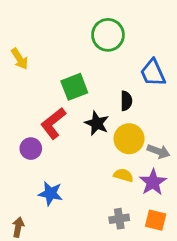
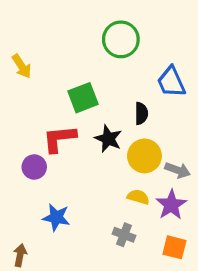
red L-shape: (53, 123) -> (59, 139), turned 32
gray cross: (119, 219) -> (124, 235), moved, turned 30

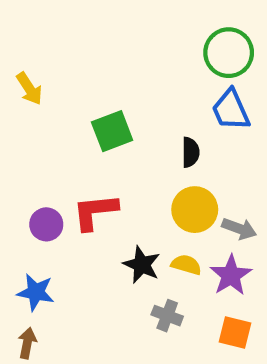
green circle: (121, 39) -> (229, 53), moved
red L-shape: (59, 139) -> (95, 212), moved
black star: (108, 139) -> (142, 265), moved
blue star: (56, 217) -> (36, 292), moved

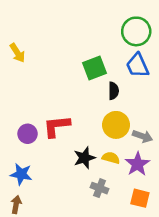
green square: (112, 131) -> (95, 68), moved
black star: (142, 265) -> (84, 158), turned 30

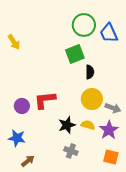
green circle: (136, 31) -> (84, 25), moved
blue trapezoid: (137, 66) -> (109, 33), moved
gray cross: (100, 188) -> (71, 151), moved
brown arrow: (16, 205) -> (28, 161), moved, turned 40

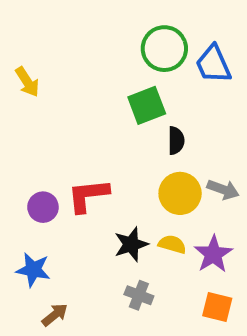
gray arrow: (113, 108) -> (223, 190), moved

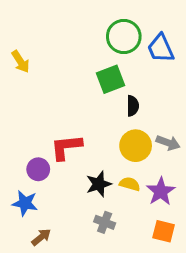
purple circle: (43, 207) -> (38, 169), moved

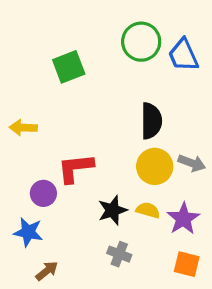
yellow arrow: (21, 62) -> (23, 128), moved, turned 125
green square: (111, 79) -> (69, 67), moved
black semicircle: (133, 106) -> (151, 121), size x1.5

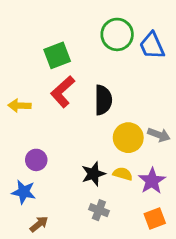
black semicircle: (151, 121) -> (103, 100), moved
red L-shape: (75, 168) -> (63, 92), moved, turned -36
orange square: (187, 264) -> (155, 218), turned -35

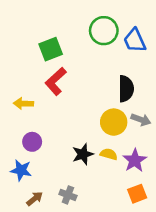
black semicircle: (103, 100) -> (126, 89), moved
yellow arrow: (20, 106) -> (23, 104), moved
gray cross: (99, 210) -> (68, 195), moved

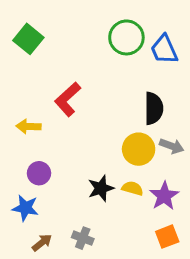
green square: (51, 49) -> (28, 39), moved, turned -30

